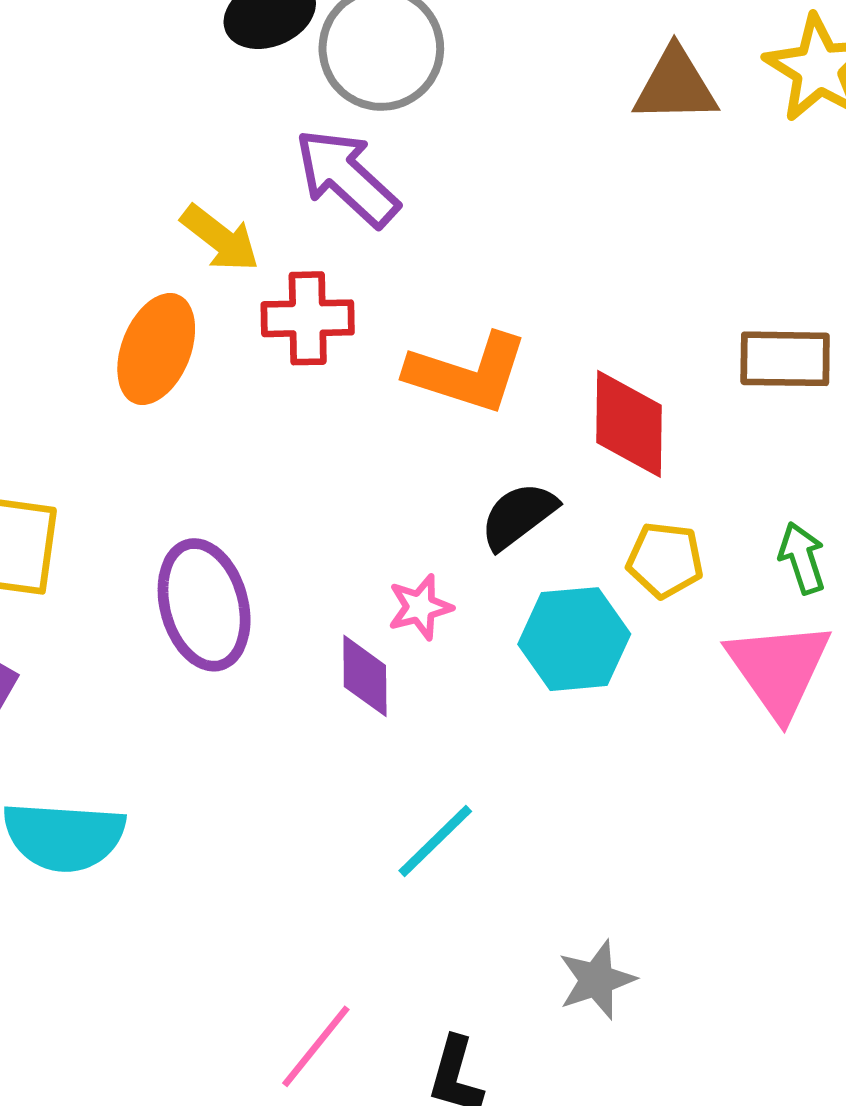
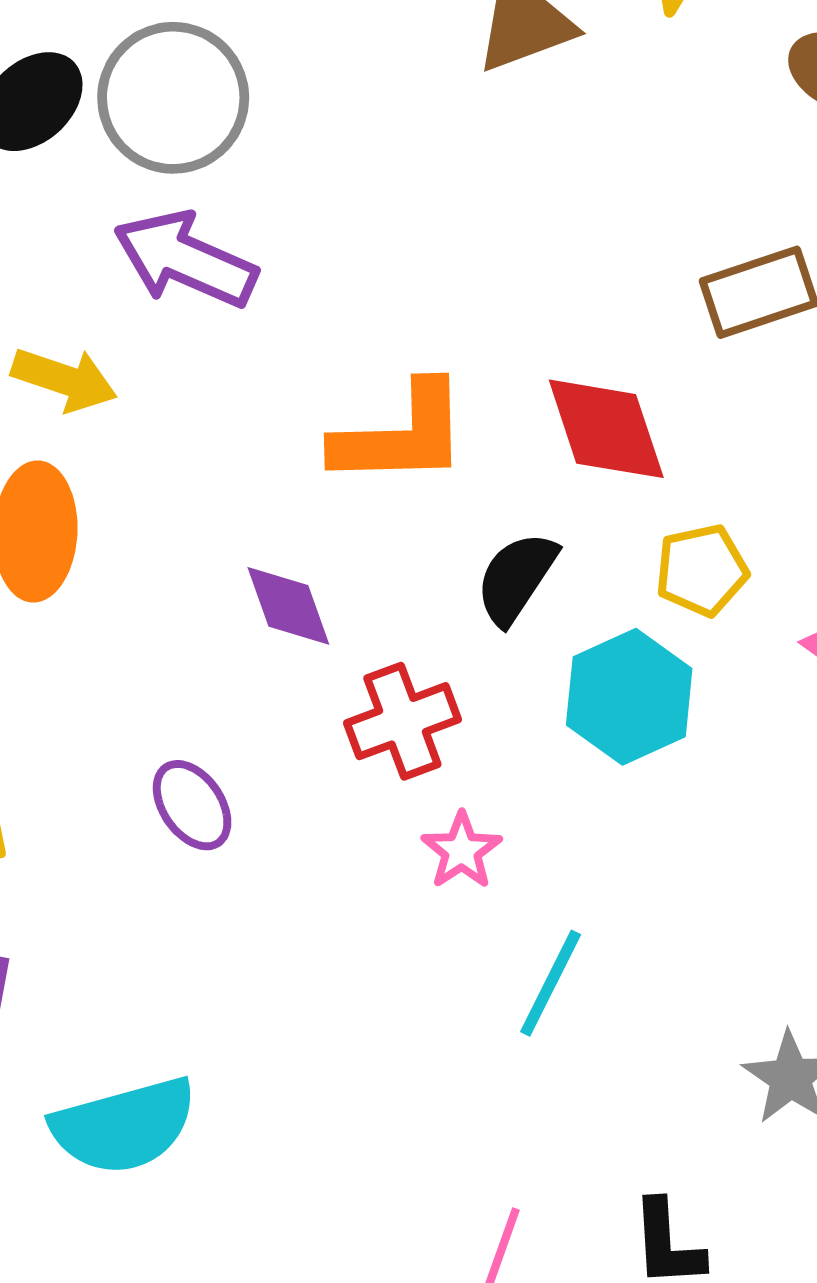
red cross: (308, 318) -> (402, 721), moved
purple ellipse: (204, 605) -> (192, 805), size x0.6
pink star: (420, 607) -> (462, 851), moved
purple diamond: (365, 676) -> (288, 606), moved

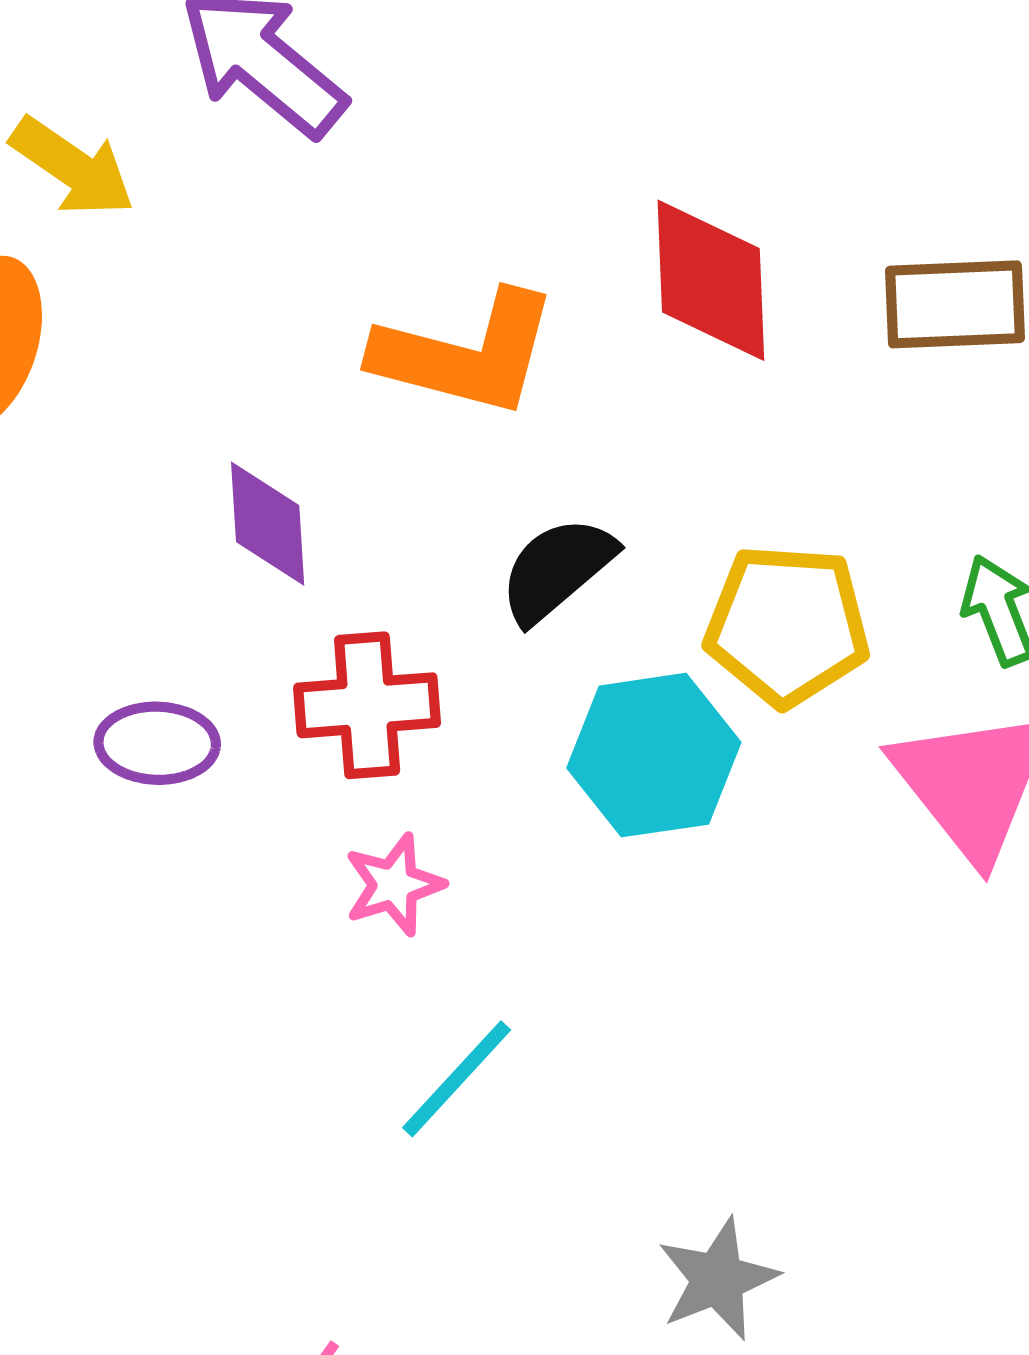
red diamond: (606, 429) -> (711, 280), moved
yellow pentagon: (702, 570) -> (787, 625), size x1.4
purple ellipse: (192, 805) -> (157, 743), moved, turned -70

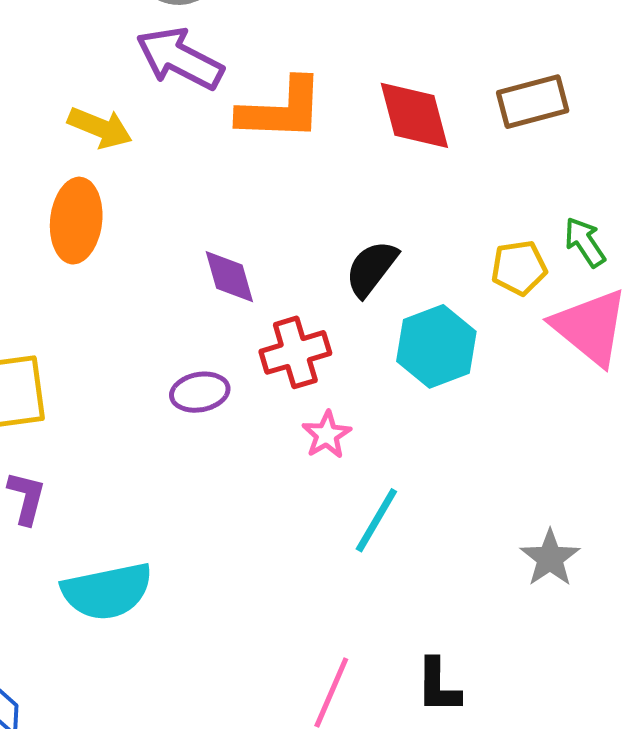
orange L-shape: (466, 354) -> (281, 110), moved
yellow pentagon: (787, 625) -> (519, 268), moved, size x0.7
gray star: (718, 1279) -> (550, 558), moved

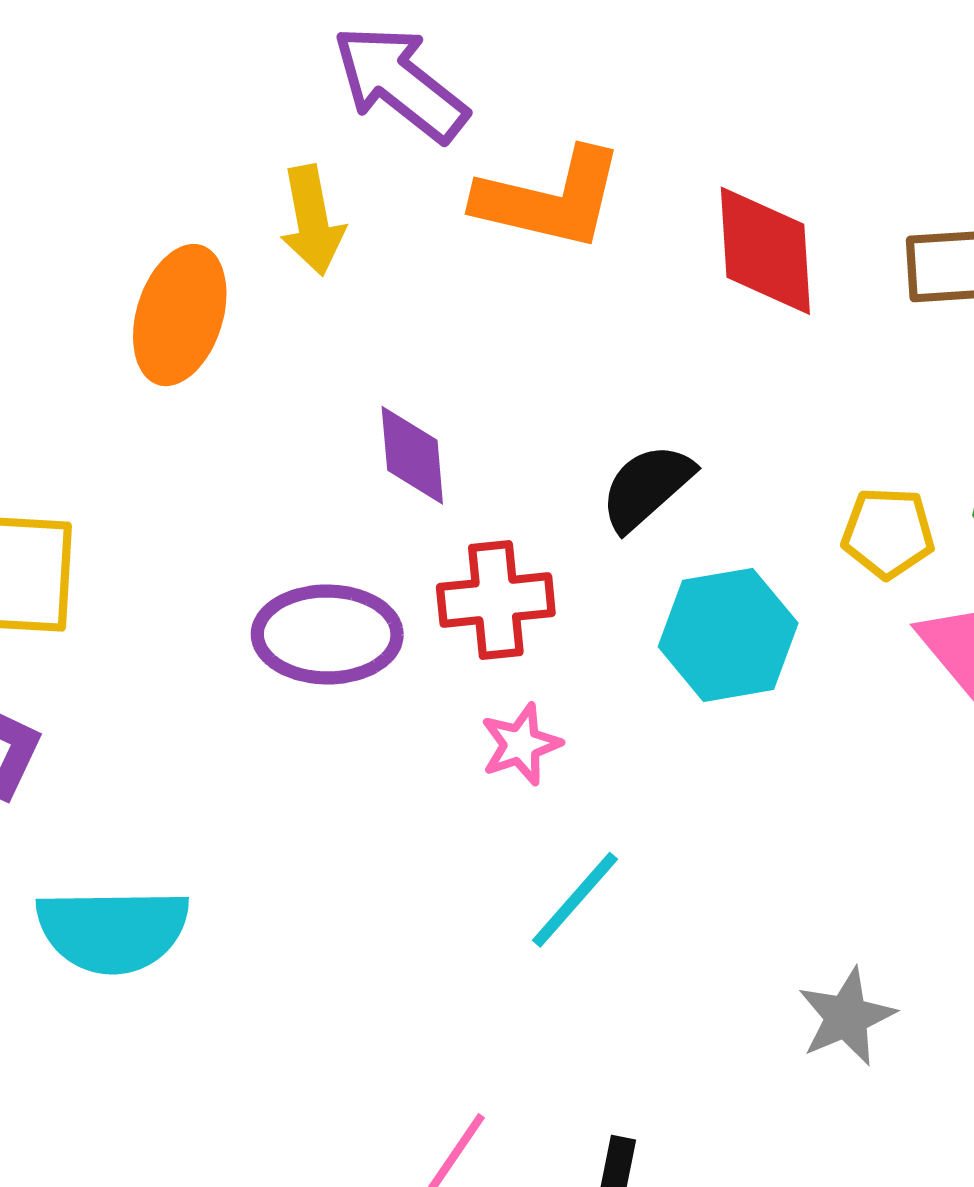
yellow arrow: (100, 128) -> (312, 220), moved, turned 46
purple ellipse: (200, 392) -> (327, 634), size x1.5

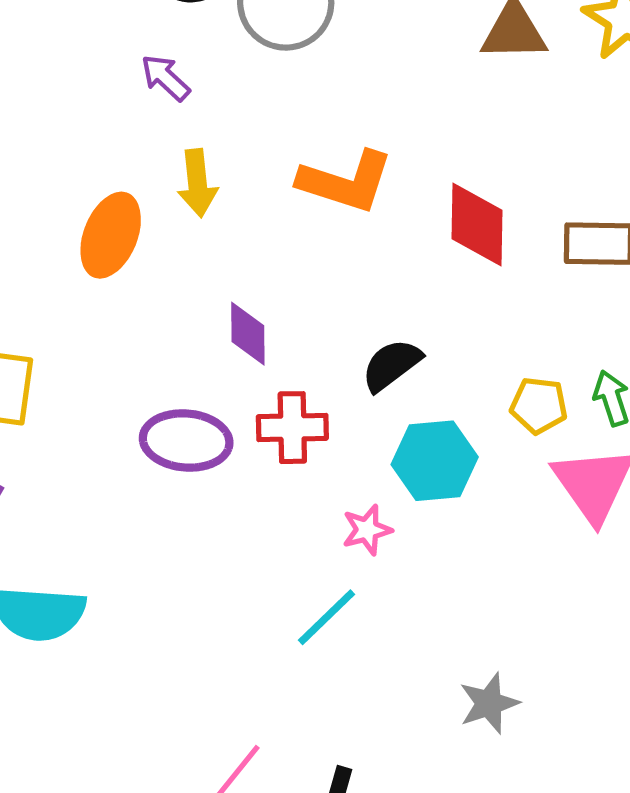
purple arrow: (400, 83) -> (165, 78), moved, size x0.6
pink star: (521, 744) -> (367, 530), moved

